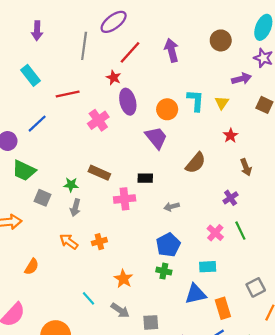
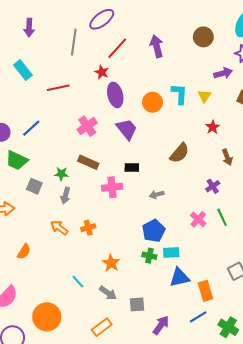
pink cross: (98, 120) -> (87, 126), moved
blue line: (37, 124) -> (31, 128), moved
purple trapezoid: (156, 138) -> (127, 129), moved
cyan rectangle: (208, 267) -> (171, 253), moved

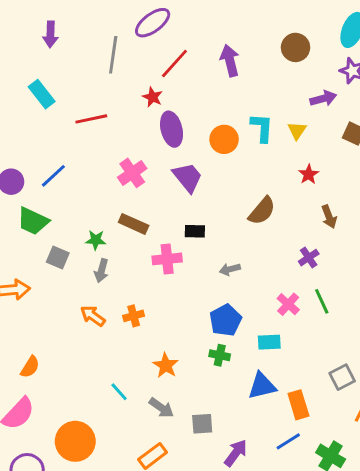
orange semicircle: (24, 252) -> (30, 367), moved
cyan rectangle: (171, 253) -> (269, 342), moved

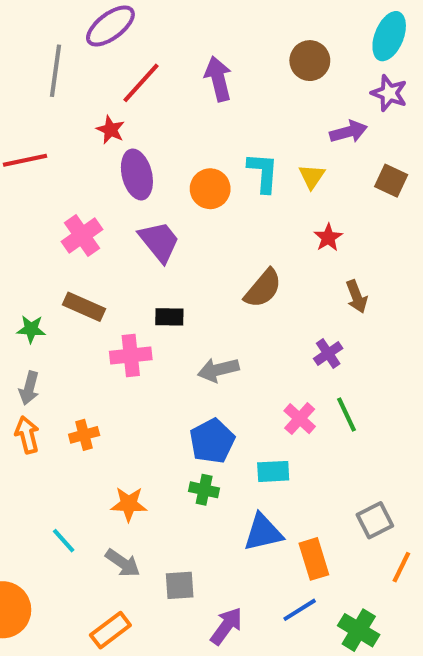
gray arrow: (230, 269) -> (218, 370), size x1.4
gray arrow: (102, 271) -> (29, 388), moved
orange arrow: (93, 316) -> (27, 435), turned 40
orange star: (166, 365) -> (129, 504), turned -30

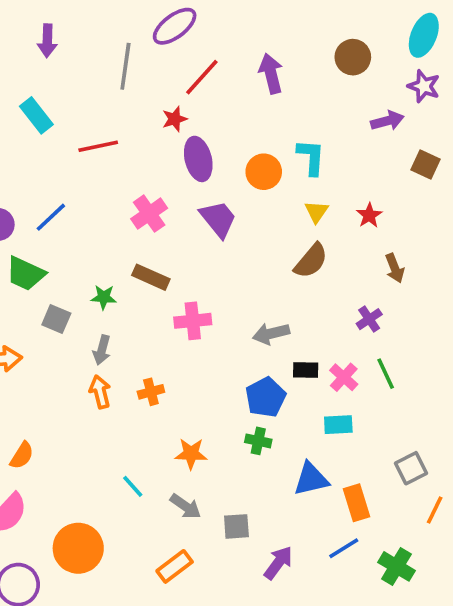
red star: (110, 130) -> (175, 119), turned 30
yellow triangle: (312, 177) -> (316, 212), moved
black rectangle: (169, 317) -> (306, 370), moved
cyan rectangle: (273, 471) -> (338, 425), moved

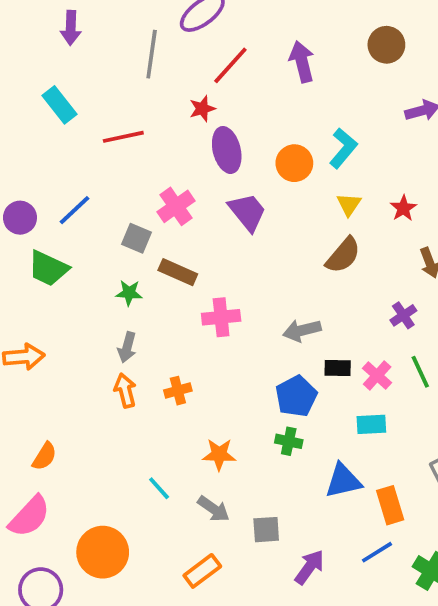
cyan L-shape: (311, 157) -> (343, 148), turned 36
gray square: (56, 319) -> (137, 238), moved

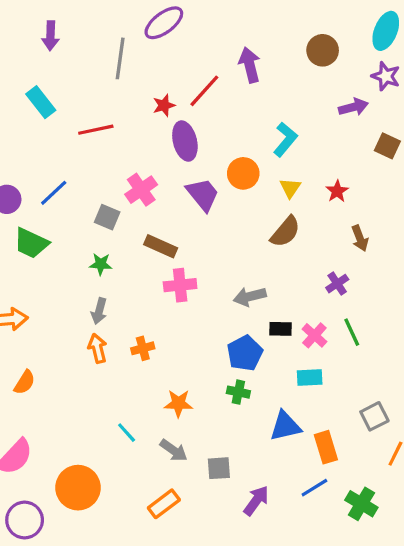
red line: (230, 65) -> (204, 91), moved
orange circle: (294, 163) -> (243, 173), moved
brown rectangle: (178, 272) -> (161, 246), moved
orange semicircle: (44, 456) -> (25, 382), moved

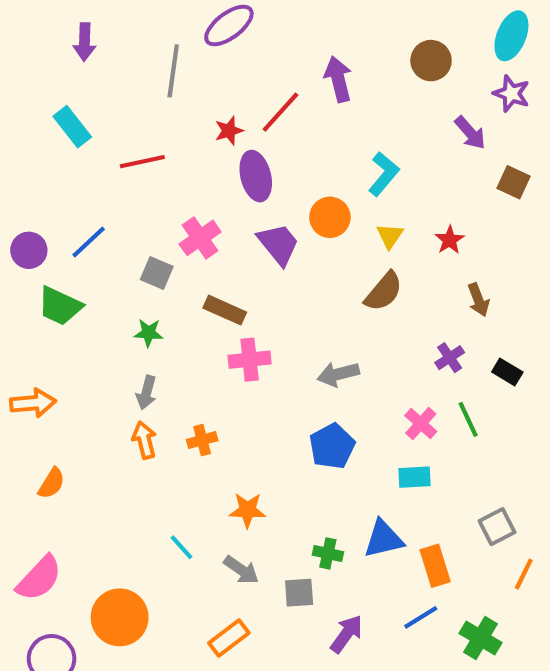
purple arrow: (353, 107) -> (470, 133), turned 64
black rectangle: (280, 329) -> (507, 372), moved, turned 30
green cross: (238, 392) -> (328, 553), moved

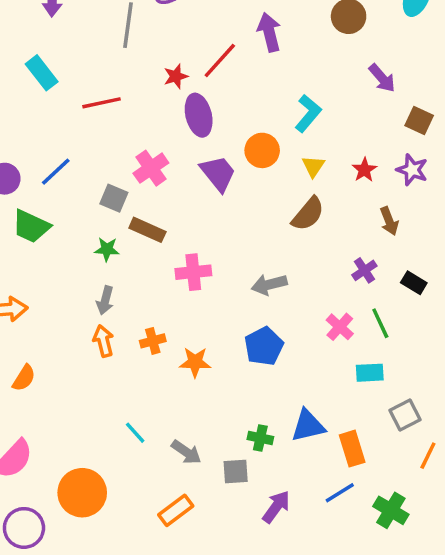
purple star: (511, 94) -> (412, 170), moved
brown rectangle: (225, 310) -> (147, 230), moved
cyan rectangle: (415, 477) -> (370, 373), moved
orange star: (247, 510) -> (195, 362), moved

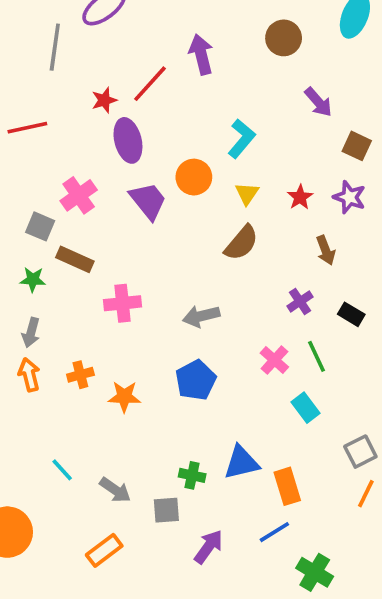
cyan rectangle: (370, 373) -> (306, 408), turned 56
gray square: (405, 415) -> (360, 452), moved
green cross: (391, 510) -> (315, 572), moved

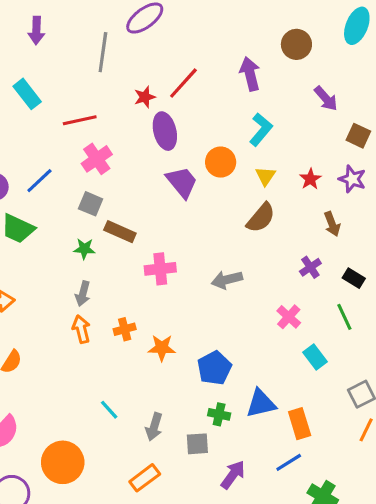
purple arrow: (201, 54) -> (250, 74), moved
pink cross: (79, 195) -> (97, 159), moved
green line: (316, 356) -> (344, 317), moved
blue pentagon: (196, 380) -> (214, 368), moved
gray arrow: (115, 490) -> (154, 427), turned 72

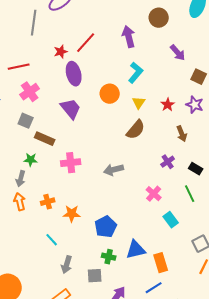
purple trapezoid: (182, 182) -> (71, 109), moved
green star: (84, 249) -> (31, 160), moved
cyan line: (109, 410) -> (52, 240), moved

